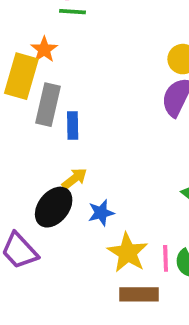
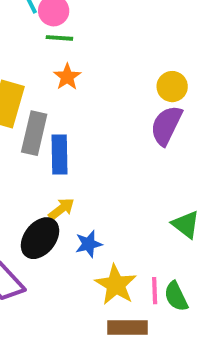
orange star: (44, 50) -> (67, 77), moved
blue rectangle: (73, 125) -> (59, 155), size x1.4

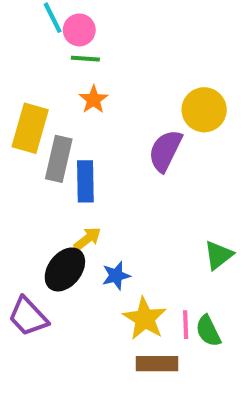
yellow circle: (172, 87) -> (204, 110), size x1.4
purple semicircle: (166, 125) -> (165, 151), moved
green triangle: (186, 225) -> (218, 255), turned 44

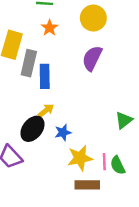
yellow circle: (204, 110) -> (93, 18), moved
yellow star: (145, 319) -> (80, 158), turned 30

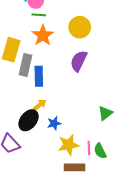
orange star: (50, 28) -> (43, 35), size x1.5

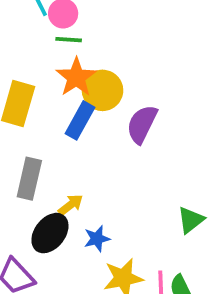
yellow circle: (80, 27) -> (103, 90), moved
gray rectangle: (25, 65) -> (29, 179), moved
blue rectangle: (39, 76) -> (80, 120), moved, turned 30

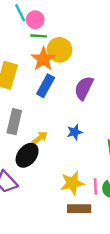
yellow circle: (103, 90) -> (60, 50), moved
blue star: (97, 239) -> (75, 132), moved

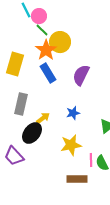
green line: (39, 36) -> (42, 30), turned 40
blue rectangle: (46, 86) -> (48, 73), turned -60
yellow star: (72, 183) -> (71, 145), moved

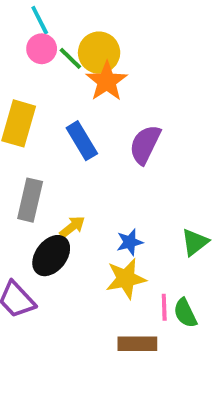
pink circle: (39, 16) -> (42, 49), moved
yellow circle: (60, 42) -> (99, 53), moved
orange star: (46, 50) -> (107, 81), moved
blue star: (73, 113) -> (130, 242), moved

